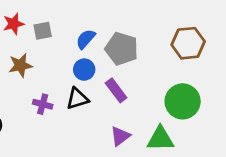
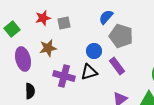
blue semicircle: (86, 39) -> (106, 17), moved
purple cross: (43, 104) -> (64, 76), size x1.5

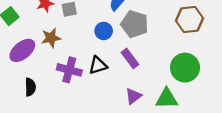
blue circle: (94, 51) -> (104, 31), moved
purple ellipse: (23, 59) -> (22, 50), turned 65

